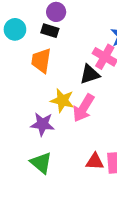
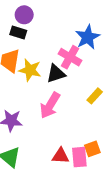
yellow star: (62, 100) -> (30, 70), moved

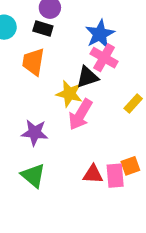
blue star: (88, 37) -> (100, 34), moved
yellow star: (30, 70) -> (69, 94), moved

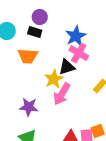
orange trapezoid: (33, 62) -> (28, 56), turned -95
yellow star: (69, 94) -> (54, 79), turned 30

